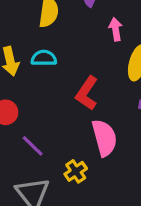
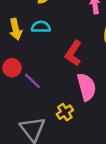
purple line: (33, 146) -> (32, 81), moved

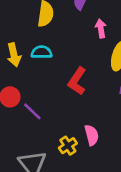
pink semicircle: (87, 87) -> (92, 135), moved, size x0.7

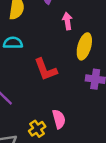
red L-shape: (77, 81) -> (46, 69), turned -55

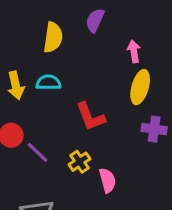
pink arrow: (67, 21) -> (134, 51), moved
yellow cross: (37, 129) -> (79, 162), moved

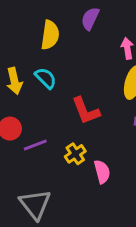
cyan semicircle: (48, 82) -> (46, 78), turned 45
purple line: (38, 152) -> (35, 145), turned -65

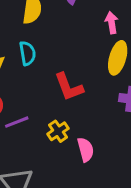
cyan semicircle: (46, 78) -> (27, 53), turned 35

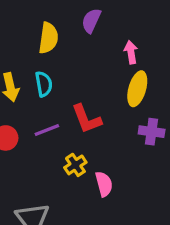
purple line: (17, 122) -> (47, 130), moved

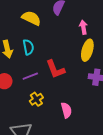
yellow semicircle: (48, 38) -> (31, 18), turned -72
yellow cross: (75, 165) -> (36, 99), moved

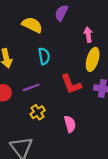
cyan semicircle: (28, 47) -> (44, 56), moved
red L-shape: (55, 69) -> (71, 84), moved

